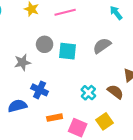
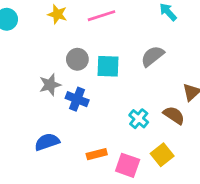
blue cross: (40, 90) -> (77, 99), moved

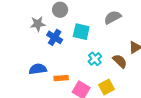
cyan square: (108, 66) -> (81, 32), moved
blue semicircle: (47, 142) -> (38, 69), moved

